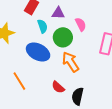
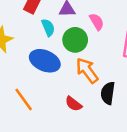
black semicircle: (78, 96) -> (108, 93), moved

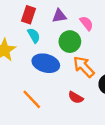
cyan semicircle: (48, 27) -> (34, 35), moved

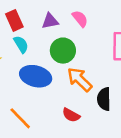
red rectangle: (28, 15) -> (14, 20), turned -42
pink semicircle: (86, 23) -> (80, 19), moved

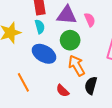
purple triangle: (50, 21) -> (67, 15), size x1.5

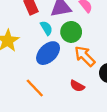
cyan semicircle: (40, 27) -> (46, 28), moved
blue ellipse: (44, 54) -> (48, 53), turned -60

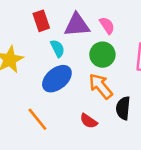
green circle: (71, 32) -> (102, 55), moved

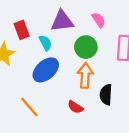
red rectangle: (41, 21) -> (22, 30), moved
pink semicircle: (107, 25) -> (99, 20), moved
orange arrow: (101, 86) -> (85, 75), turned 45

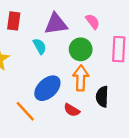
red rectangle: (22, 30) -> (14, 21), moved, turned 30
blue ellipse: (46, 70) -> (47, 88), moved

